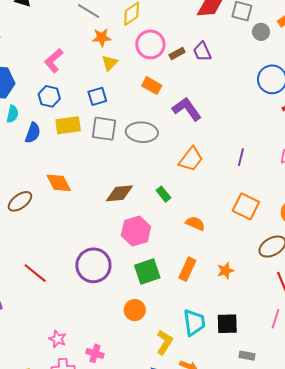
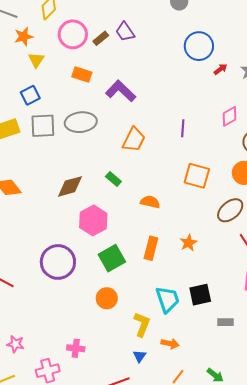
pink star: (58, 339) -> (15, 344), moved

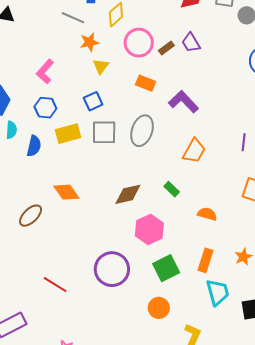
gray ellipse: (81, 122) -> (142, 131), turned -68
cyan trapezoid: (168, 299) -> (218, 292), moved

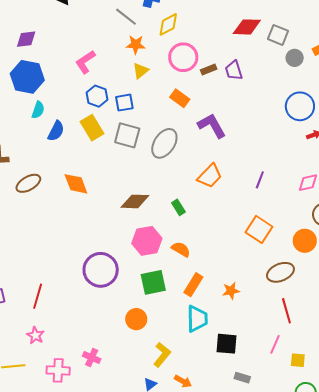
blue hexagon: (45, 108) -> (97, 96), moved
yellow rectangle: (68, 134) -> (92, 128), turned 60
orange semicircle: (207, 214) -> (181, 249), moved
brown ellipse: (31, 216) -> (28, 183), moved
red line: (55, 285) -> (38, 296), moved, turned 60

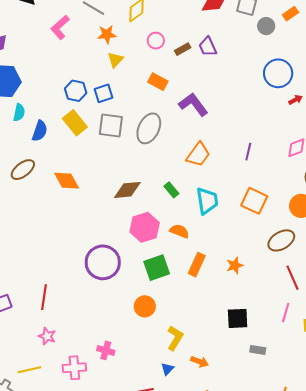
pink circle: (183, 57) -> (156, 41), size x0.6
pink L-shape: (85, 62) -> (60, 27), moved
brown ellipse: (28, 183) -> (23, 170), moved
cyan trapezoid: (197, 319) -> (207, 201), moved

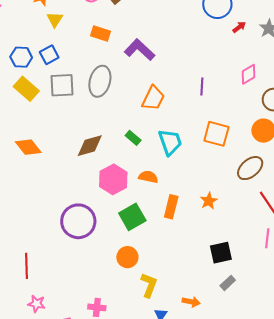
yellow L-shape: (175, 338) -> (149, 285), moved
gray rectangle: (258, 350) -> (228, 283), moved, turned -42

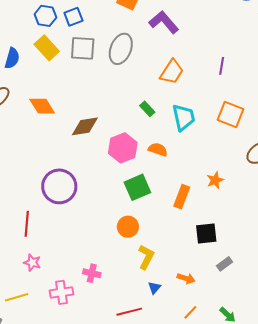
brown diamond: (90, 146) -> (85, 126), moved
orange rectangle: (171, 207) -> (182, 197), moved
purple circle: (78, 221) -> (59, 186), moved
black square: (221, 253) -> (206, 234), moved

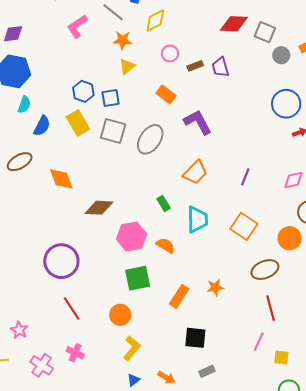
red line: (27, 224) -> (72, 309), moved, turned -50
pink cross: (62, 292) -> (42, 365), turned 30

